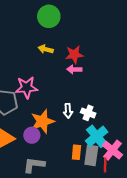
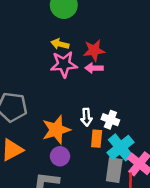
pink star: (27, 87) -> (64, 64), moved
purple circle: (32, 135) -> (60, 156), moved
orange rectangle: (76, 152) -> (97, 139), moved

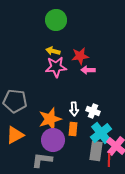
pink arrow: (94, 68) -> (88, 70), moved
orange rectangle: (97, 139) -> (73, 129), moved
purple circle: (60, 156) -> (53, 140), size x1.5

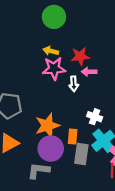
white arrow: (74, 109) -> (74, 84), moved
gray rectangle: (96, 151) -> (81, 154), moved

